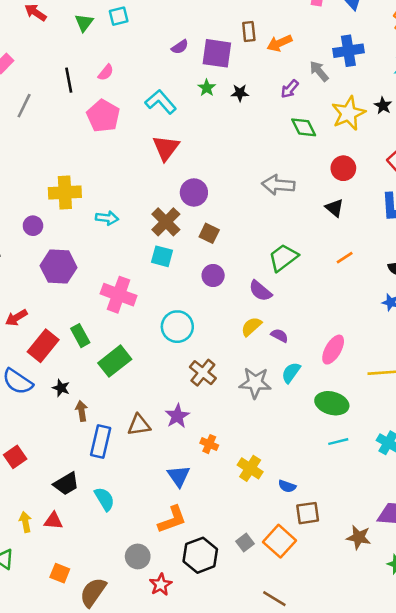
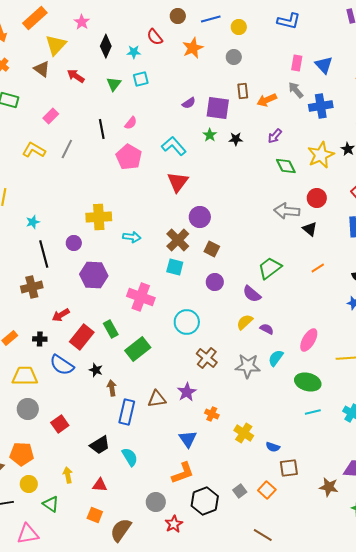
gray arrow: (319, 71) -> (296, 90), moved
gray arrow: (278, 185) -> (287, 211), moved
red triangle: (53, 521) -> (100, 485), moved
orange square: (279, 541) -> (267, 490), size x0.7

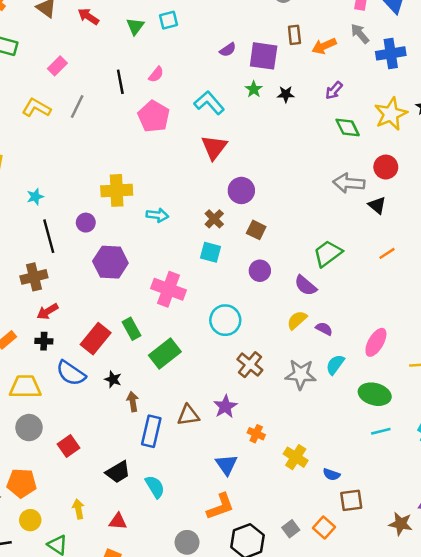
brown cross: (178, 240) -> (214, 219), size x0.7
red arrow: (61, 315) -> (48, 311), moved

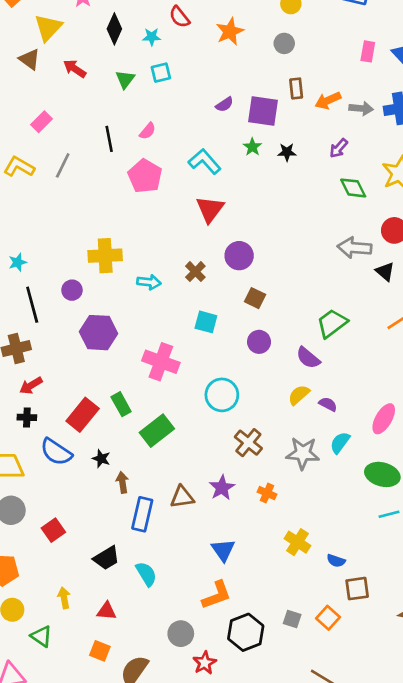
gray arrow: (360, 34) -> (361, 108), moved, turned 135
brown cross: (214, 219) -> (195, 272), moved
orange cross: (256, 434) -> (267, 493), moved
gray square: (291, 529) -> (292, 619), turned -35

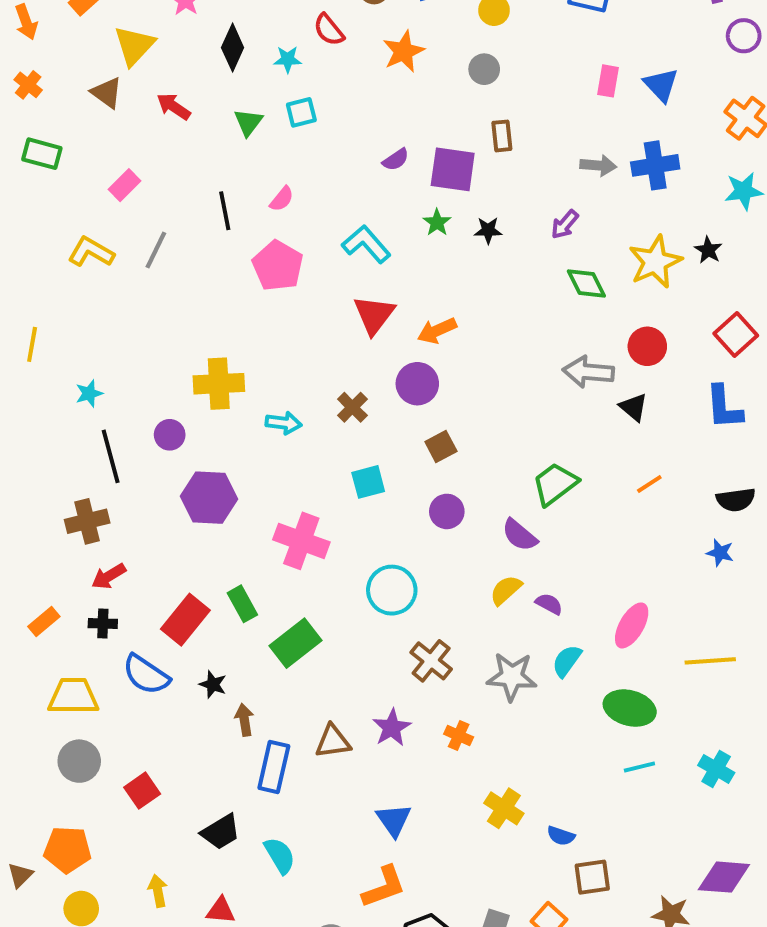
orange arrow: (328, 100) -> (437, 331), moved
brown square: (255, 298) -> (441, 447), turned 36
cyan square: (206, 322) -> (368, 482), turned -30

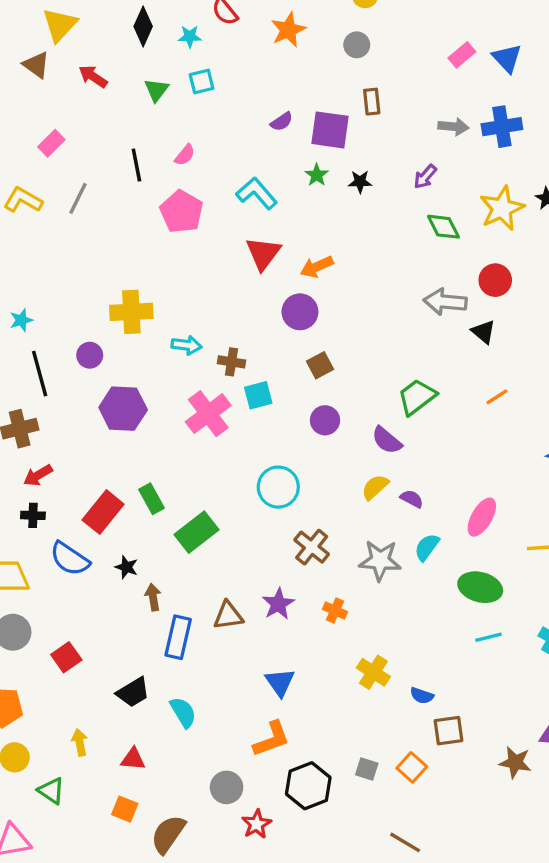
pink rectangle: (608, 81) -> (462, 55), turned 40
brown cross: (352, 407) -> (232, 362), moved, turned -36
pink cross: (301, 541) -> (208, 414), moved, turned 33

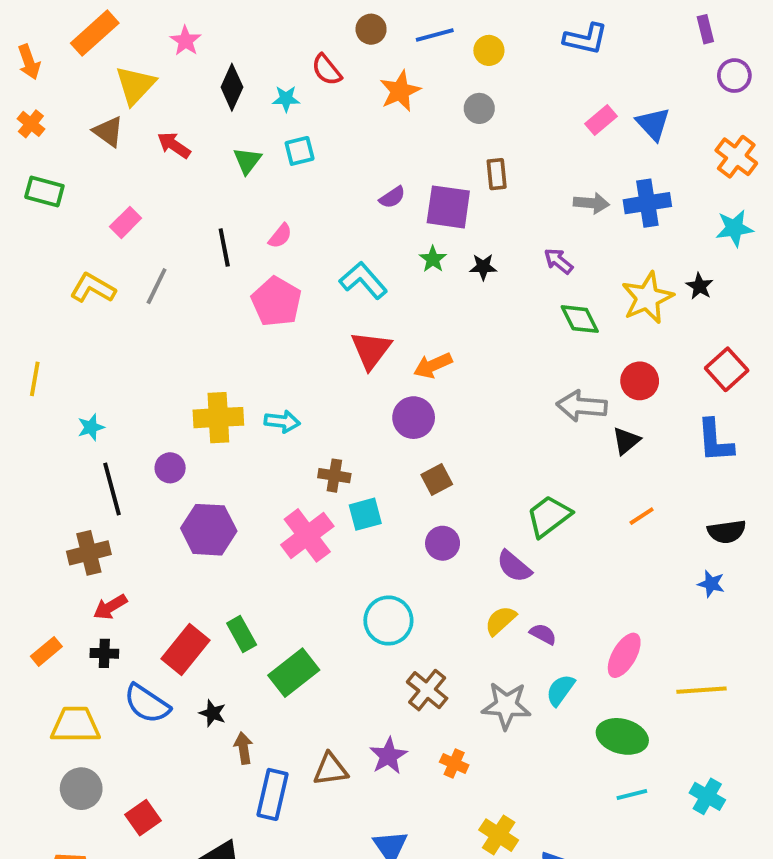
purple arrow: (425, 177) -> (558, 261), turned 88
black triangle: (484, 332) -> (626, 441), turned 40
cyan arrow: (186, 345) -> (282, 421), moved

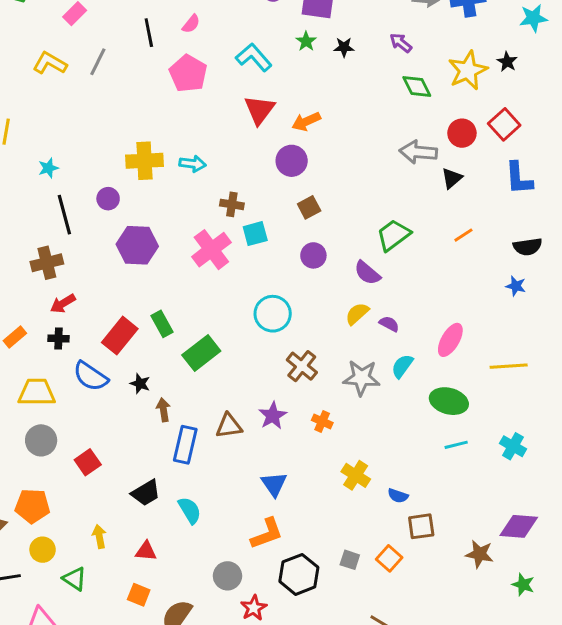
red square: (727, 369) -> (504, 124), moved

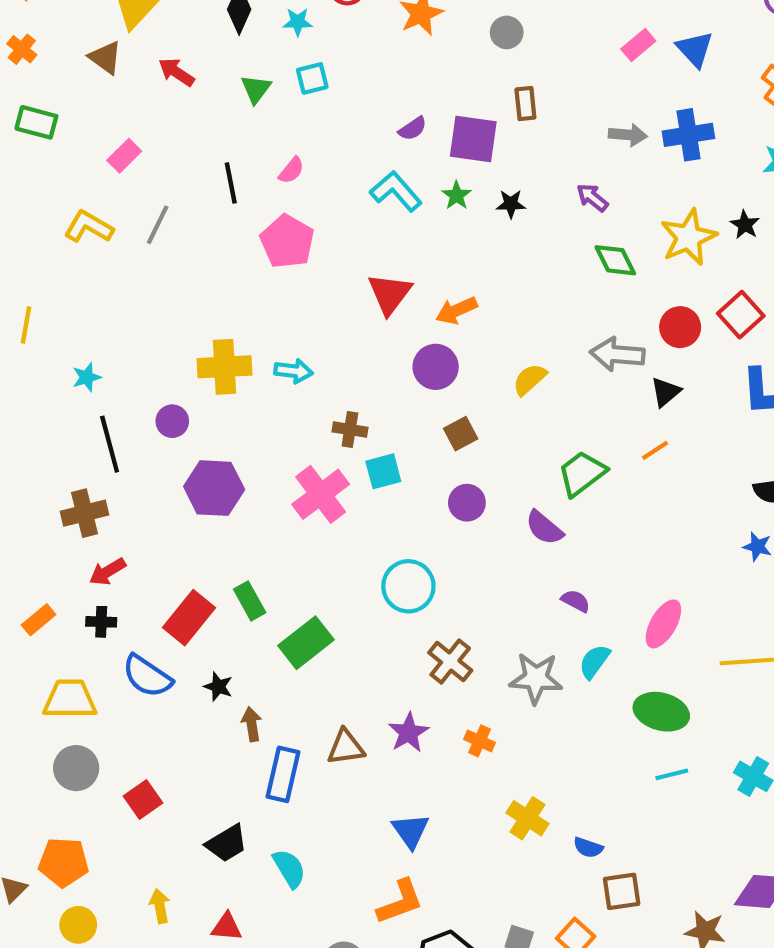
cyan L-shape: (254, 57) -> (396, 191), moved
orange line: (463, 235) -> (655, 450), moved
yellow semicircle: (357, 314) -> (530, 379), moved

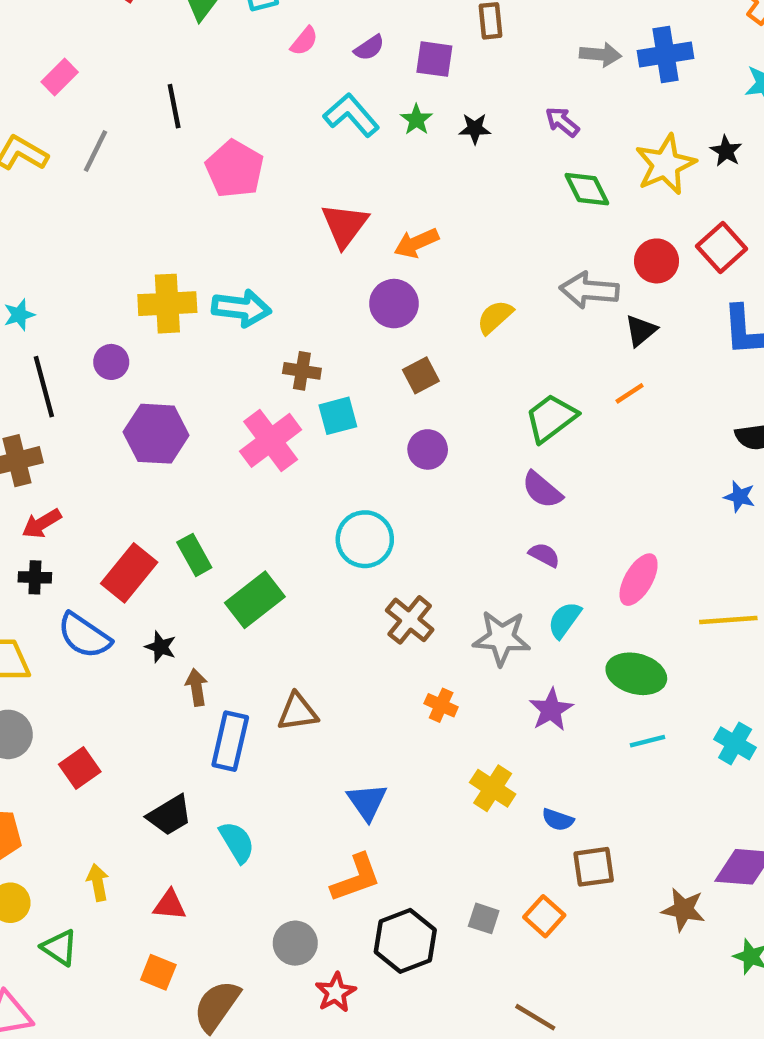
purple square: (473, 139) -> (434, 59), size x0.7
pink semicircle: (291, 170) -> (304, 41), moved
cyan arrow: (293, 371) -> (241, 308), size x1.4
purple semicircle: (544, 528) -> (542, 490), moved
purple star: (408, 733) -> (551, 710), moved

